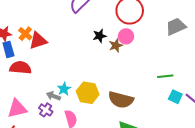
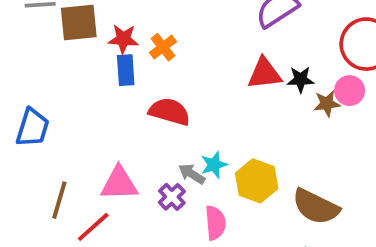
red triangle: (38, 41) -> (264, 74), moved
red semicircle: (20, 68) -> (169, 112), moved

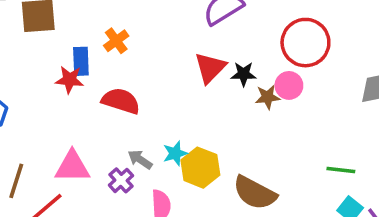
red star: (123, 39) -> (69, 80), moved
red triangle: (264, 74) -> (210, 68), turned -40
cyan star: (214, 165) -> (175, 153), moved

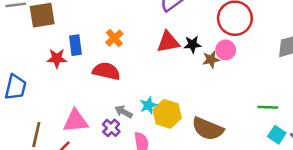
orange cross: (116, 41) -> (114, 38), moved
red triangle: (210, 68) -> (168, 42), turned 40
red star: (69, 80) -> (57, 58), moved

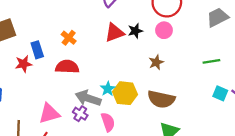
brown star: (211, 59) -> (156, 62), moved
green line: (268, 107) -> (211, 61), moved
gray arrow: (124, 112) -> (88, 98), size x1.6

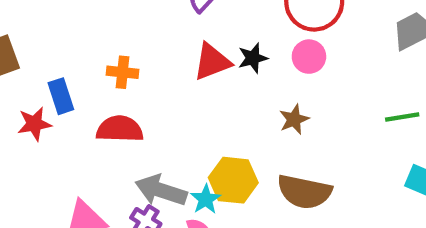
orange cross: (69, 38) -> (122, 72), turned -32
cyan star: (108, 89) -> (206, 199), moved

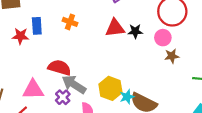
brown star: (294, 119) -> (172, 56), moved
red semicircle: (120, 129) -> (59, 68), moved
cyan star: (206, 199) -> (127, 97), moved

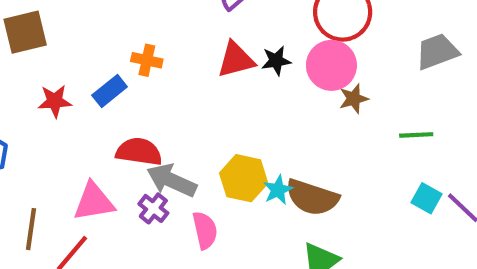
blue rectangle: (37, 26) -> (110, 91), moved, turned 63
pink circle: (163, 38) -> (331, 65), size x1.5

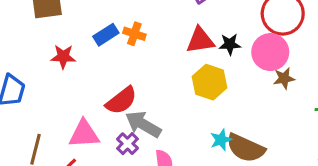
blue rectangle: (110, 91) -> (106, 35), moved
red semicircle: (139, 152) -> (121, 101), turned 128
yellow hexagon: (244, 178) -> (210, 82), moved

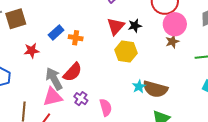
orange cross: (134, 34) -> (76, 38), moved
red triangle: (200, 40) -> (116, 26), turned -30
pink circle: (270, 52) -> (175, 24), moved
gray arrow: (143, 124) -> (54, 79), moved, turned 40

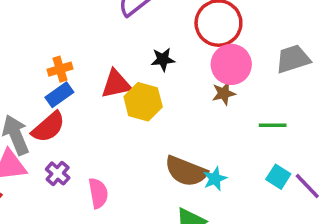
red triangle: (116, 26) -> (116, 84), moved, turned 30
blue rectangle: (56, 32) -> (59, 95), moved
orange cross: (76, 38) -> (60, 69), turned -32
cyan star: (139, 87) -> (215, 179), moved

